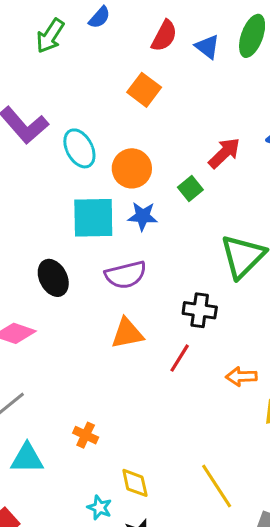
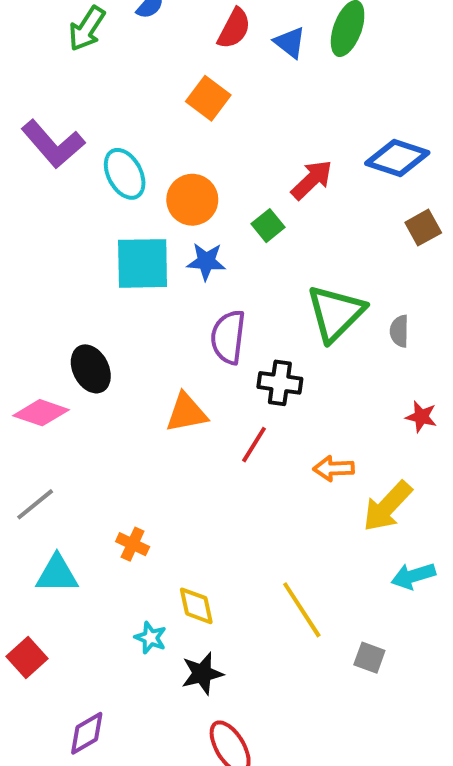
purple semicircle: (126, 275) -> (228, 337), moved, turned 111
black ellipse: (53, 278) -> (91, 369), moved

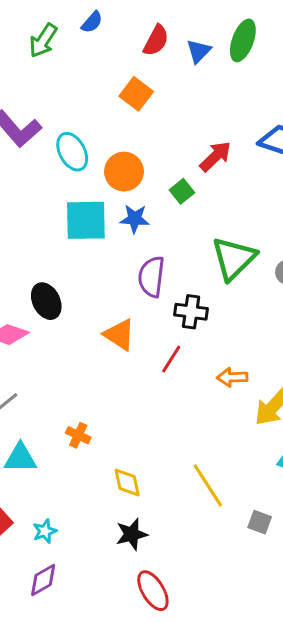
blue triangle: (290, 42) -> (199, 51), turned 36
orange triangle: (186, 413) -> (119, 335), turned 44
cyan star: (150, 638) -> (45, 531), moved, turned 30

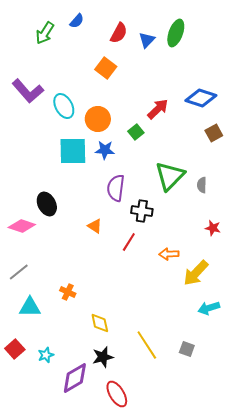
orange triangle: (119, 335) -> (95, 226), size x0.7
yellow line: (208, 485) -> (147, 345), moved
purple diamond: (43, 580) -> (75, 378), moved, size x1.4

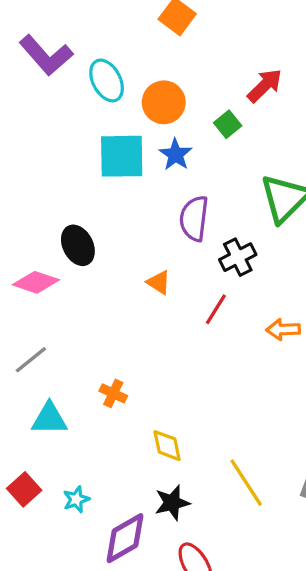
blue star: (105, 150) -> (176, 154), turned 30
black cross: (142, 211) -> (238, 257), turned -35

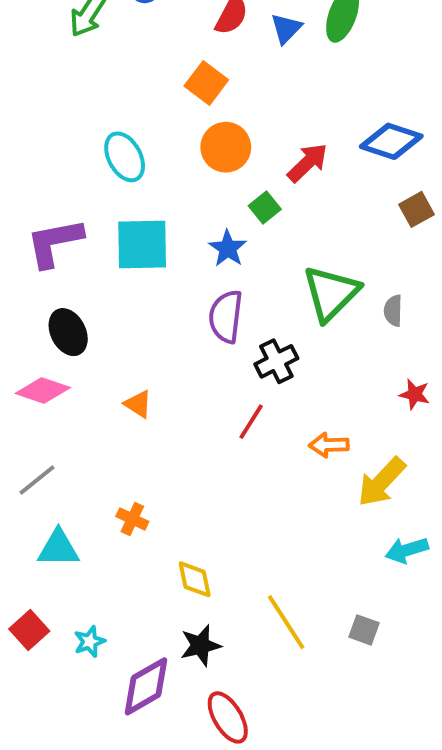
purple L-shape: (46, 55) -> (55, 243), moved, turned 120
orange circle: (164, 102) -> (226, 147), moved
blue star: (176, 154) -> (228, 248), moved
black ellipse: (78, 245) -> (68, 332), moved
orange triangle: (159, 282) -> (138, 404), moved

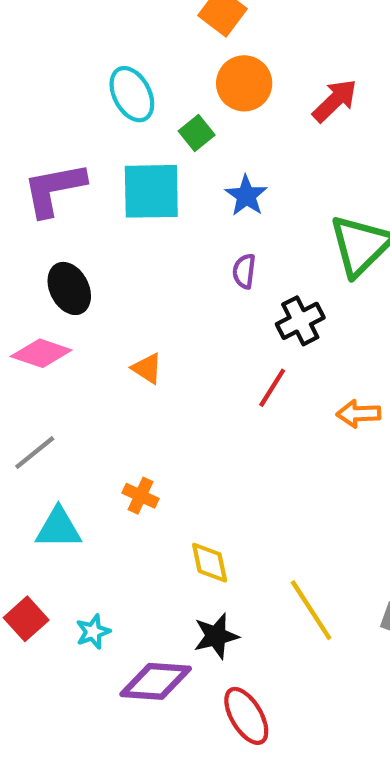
green square: (265, 208) -> (197, 133), moved
purple semicircle: (226, 317) -> (244, 271), size x0.6
purple diamond: (146, 686) -> (156, 681), turned 34

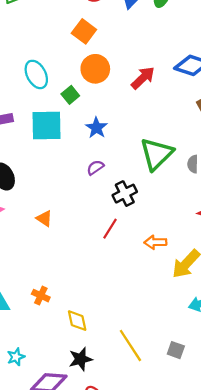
purple semicircle: (244, 271) -> (95, 167), turned 48
orange cross: (141, 496) -> (41, 296), moved

